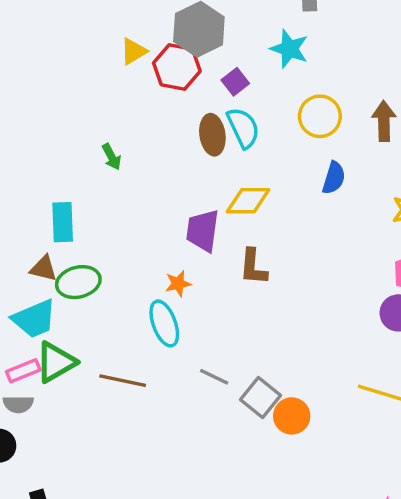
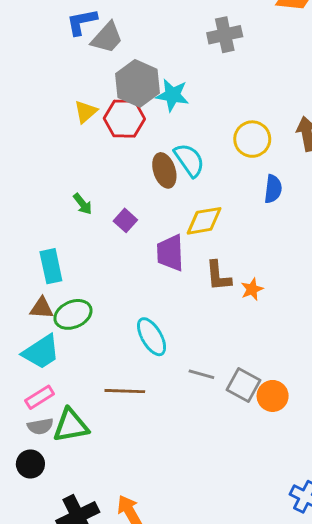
cyan star: (289, 49) -> (172, 95), moved
purple square: (235, 82) -> (125, 220), moved
orange star: (178, 284) -> (252, 289), moved
green triangle: (56, 362) -> (71, 425), moved, turned 30

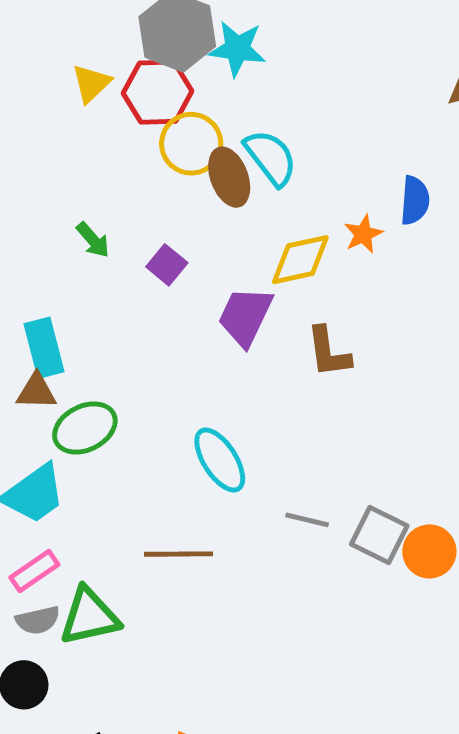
yellow circle: (252, 139) -> (191, 144), moved
purple trapezoid: (170, 253) -> (245, 316), turned 30
orange star: (252, 289) -> (363, 234), moved
brown triangle: (42, 308) -> (36, 391), moved

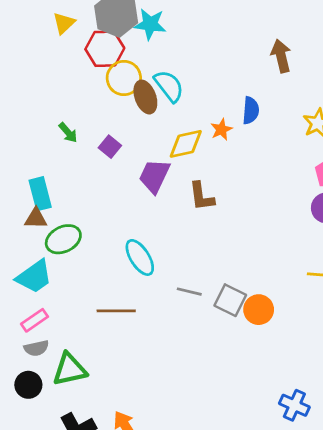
yellow triangle: (91, 83) -> (64, 23), moved
green triangle: (89, 616) -> (70, 369), moved

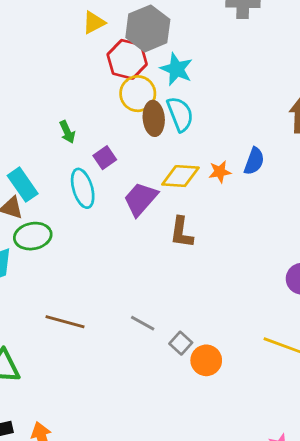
cyan star: (150, 24) -> (176, 69), moved
cyan rectangle: (40, 194) -> (23, 185), turned -36
cyan ellipse: (140, 257) -> (83, 188), moved
gray square: (230, 300) -> (181, 343), size x0.7

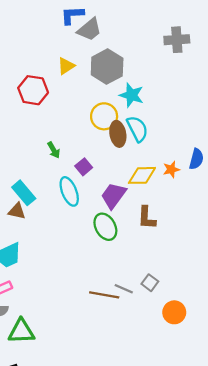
red hexagon: (127, 59) -> (33, 90), moved
green ellipse: (33, 236) -> (105, 227), moved, turned 76
brown line: (65, 322) -> (104, 295), moved
gray square: (181, 343) -> (150, 283), moved

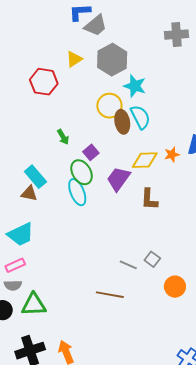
cyan ellipse: (69, 191) -> (77, 192), moved
green ellipse: (105, 227) -> (82, 172), moved
brown line: (104, 295) -> (110, 295), moved

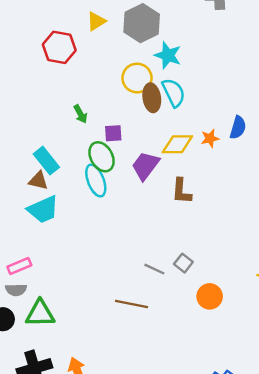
purple square: (91, 152) -> (113, 133), turned 35
cyan trapezoid: (21, 234) -> (43, 209), moved

